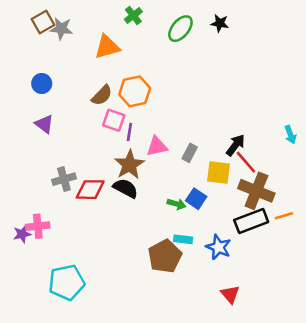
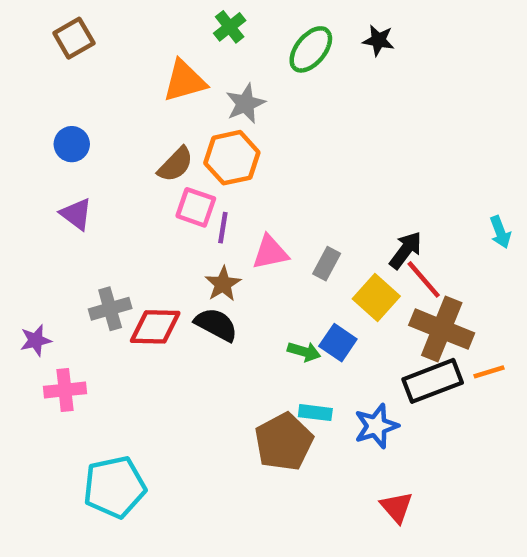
gray star: (61, 29) -> (245, 104), moved, turned -30
brown star: (129, 165) -> (223, 284), size x0.7
yellow square: (218, 173) -> (376, 298), turned 35
purple star: (22, 234) -> (36, 340), moved
blue star: (218, 247) -> (376, 426), turned 30

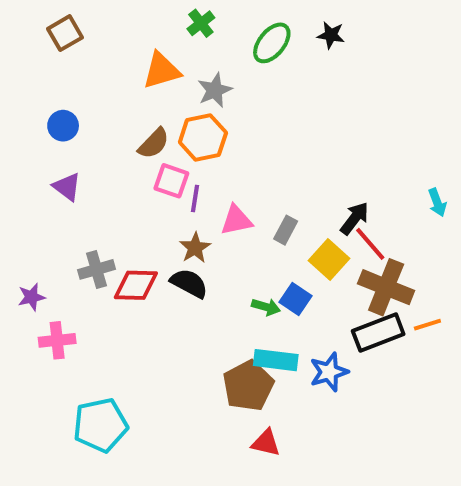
cyan rectangle: (315, 413) -> (276, 360), size x1.5
red triangle: (397, 507) -> (266, 443), moved, turned -36

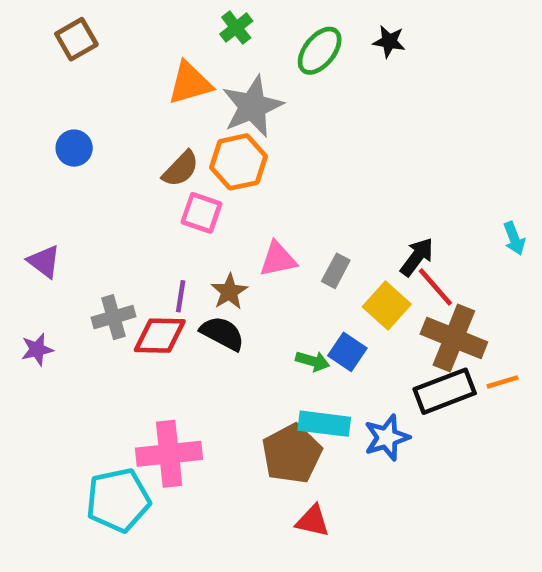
gray star: (215, 90) -> (252, 106), size x1.5
purple triangle: (67, 187) -> (44, 262), moved
purple line: (195, 199) -> (181, 296), moved
pink cross: (57, 340) -> (169, 454), moved, size x1.5

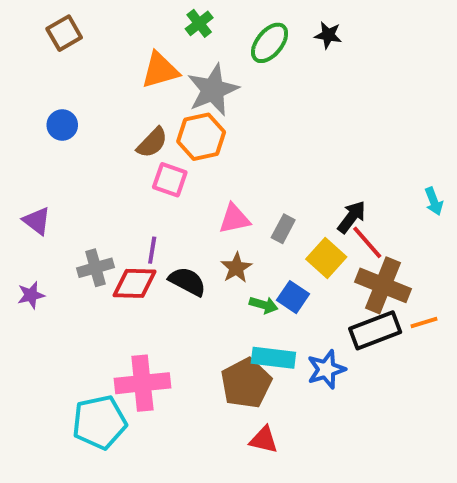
brown star: (229, 292) -> (236, 268), moved

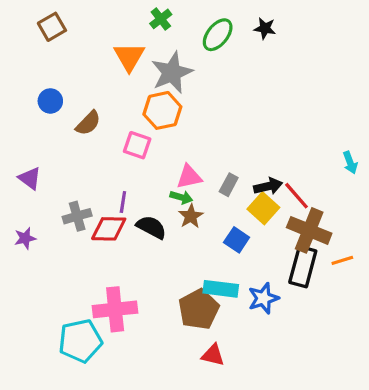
orange triangle: (160, 70) -> (129, 57), turned -44
brown semicircle: (152, 143) -> (88, 123), moved
black arrow: (352, 217) -> (268, 186), moved, turned 40
green arrow: (264, 305) -> (181, 197), moved
black rectangle: (375, 330) -> (303, 267), turned -54

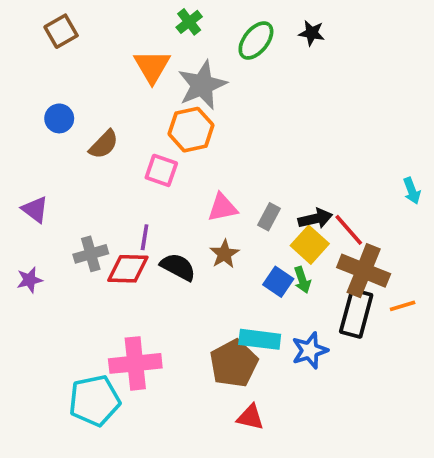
green arrow: (181, 197) -> (302, 280), moved, turned 55

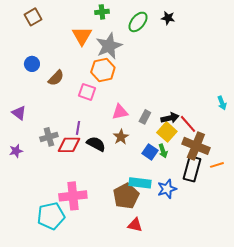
green cross: (189, 22) -> (102, 12), turned 32

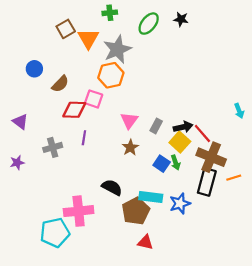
brown square: (33, 17) -> (66, 29), moved
pink triangle: (120, 112) -> (129, 121), turned -42
black semicircle: (96, 144) -> (112, 187), moved
red diamond: (69, 145) -> (74, 110), moved

